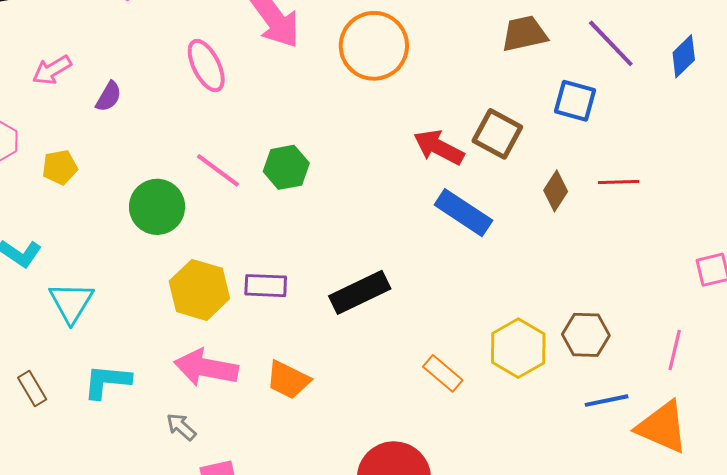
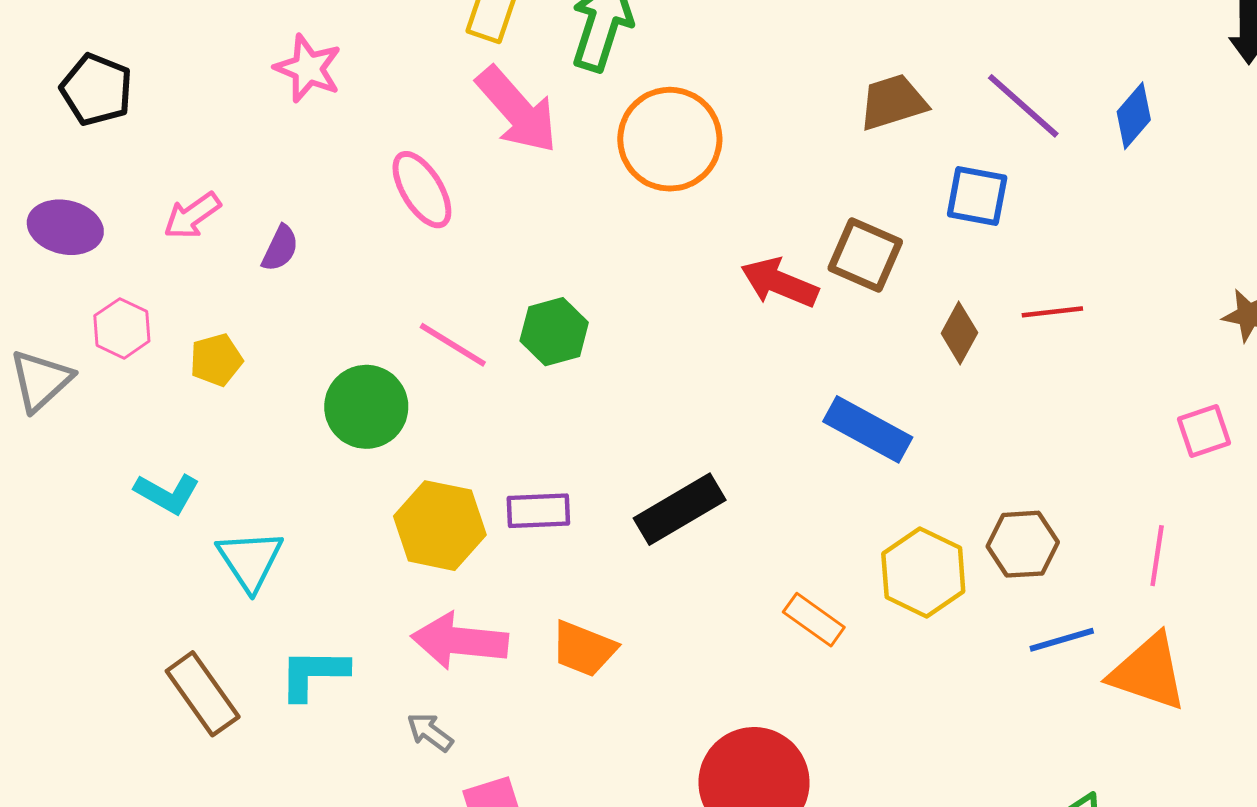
blue rectangle: (463, 213) -> (868, 429), moved
brown rectangle: (32, 389) -> (203, 694), size x1.6

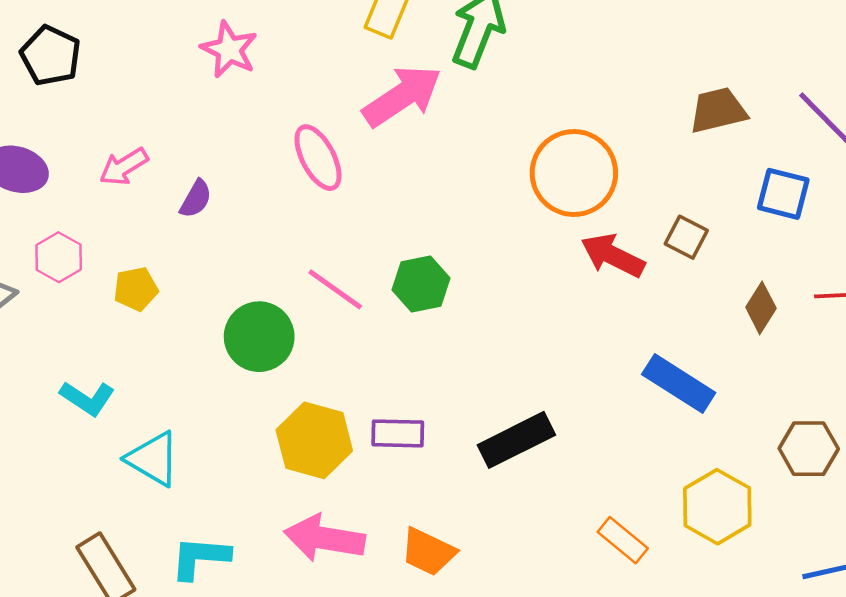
pink arrow: (517, 110) -> (402, 96), turned -86
orange circle: (670, 139) -> (574, 173), moved
brown square: (865, 255) -> (686, 237), size x0.7
brown hexagon: (1023, 544) -> (809, 449), moved
cyan triangle: (250, 560) -> (153, 459), turned -30

